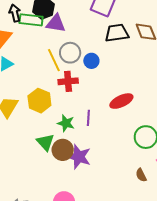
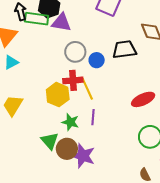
black trapezoid: (117, 33) -> (124, 49), moved
yellow line: (54, 60) -> (87, 89), moved
yellow hexagon: (39, 101) -> (58, 95), moved
red ellipse: (121, 101) -> (143, 99), moved

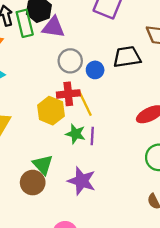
green rectangle: (37, 19) -> (25, 23), turned 70
green star: (70, 122) -> (76, 134), moved
brown circle: (67, 149) -> (33, 183), moved

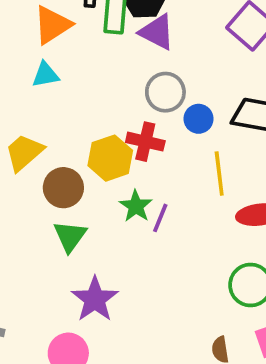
yellow line: (85, 103) -> (219, 174), moved
purple star: (82, 181) -> (95, 299), moved
brown circle: (33, 183) -> (63, 188), moved

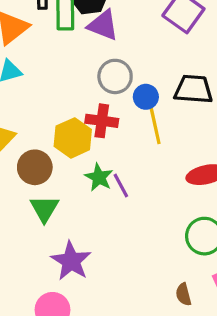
yellow line: (219, 174) -> (155, 125), moved
purple line: (160, 218) -> (121, 186), turned -45

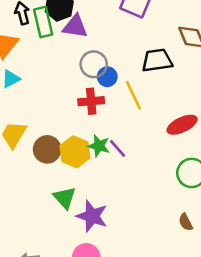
blue circle: (146, 97) -> (107, 77), moved
yellow hexagon: (73, 138) -> (75, 152), moved
green triangle: (44, 209) -> (65, 198), moved

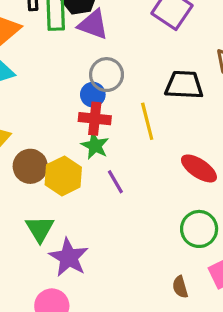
blue circle: (107, 77) -> (93, 95), moved
red ellipse: (182, 125) -> (199, 168), turned 48
green star: (99, 146) -> (95, 146), moved

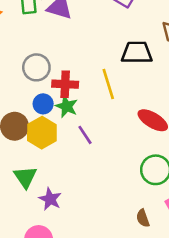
gray circle: (107, 75) -> (36, 67), moved
blue circle: (93, 95) -> (43, 104), moved
purple star: (69, 257) -> (50, 199), size x0.7

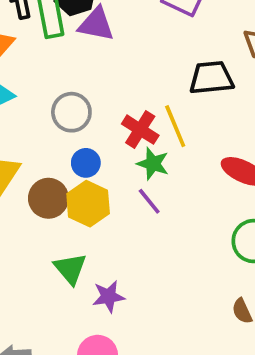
red cross: (65, 84) -> (140, 130), moved, turned 35
green star: (67, 106) -> (153, 164), moved
purple star: (50, 199) -> (108, 296), turned -30

